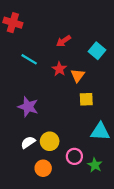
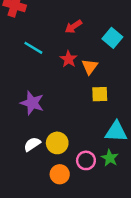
green star: (95, 165) -> (110, 158), moved
orange circle: (43, 168) -> (60, 174), moved

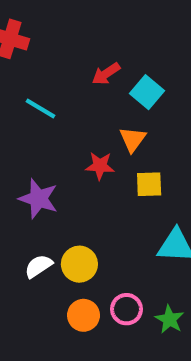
cyan square: (112, 38) -> (147, 92), moved
red star: (68, 59) -> (100, 166), moved, turned -30
green star: (110, 158) -> (169, 319), moved
pink circle: (86, 160) -> (126, 309), moved

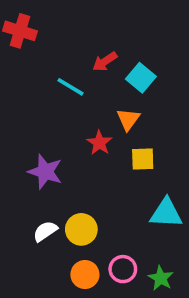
cyan line: (41, 109) -> (70, 87), moved
red star: (100, 166) -> (99, 143), turned 30

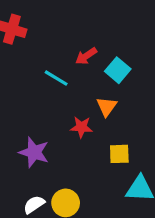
red star: (99, 143) -> (81, 127), turned -30
yellow square: (143, 159) -> (119, 154), moved

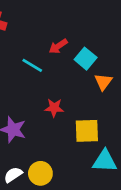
orange triangle: (107, 107) -> (103, 82), moved
yellow square: (119, 154) -> (87, 131), size x1.4

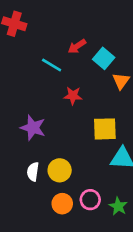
red star: (54, 108) -> (73, 96), moved
white semicircle: (13, 175) -> (33, 172), turned -48

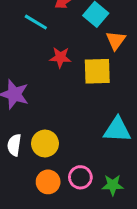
yellow square: (105, 129) -> (97, 71), moved
green star: (118, 206) -> (113, 185), turned -30

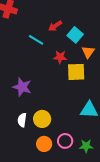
red star: (60, 57) -> (60, 57), moved

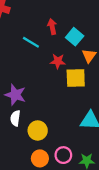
red arrow: (55, 26) -> (52, 27), turned 112
white semicircle: (22, 120) -> (15, 118), moved

